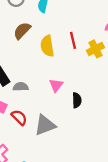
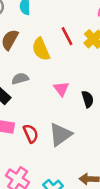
gray semicircle: (21, 87) -> (20, 79), moved
red semicircle: (19, 117) -> (31, 133), turned 35

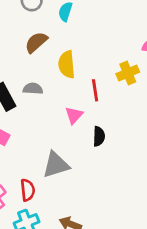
red line: (67, 36) -> (95, 90), moved
red semicircle: (31, 133) -> (28, 190), moved

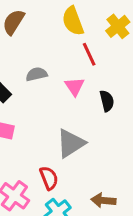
yellow semicircle: (67, 64) -> (73, 21), moved
gray semicircle: (33, 89) -> (37, 74), moved

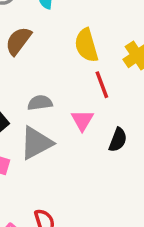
black semicircle: (107, 101) -> (118, 140), turned 30
gray triangle: (71, 143) -> (36, 143), moved

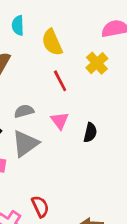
yellow semicircle: (86, 45) -> (52, 42), moved
red line: (102, 85) -> (60, 81), moved

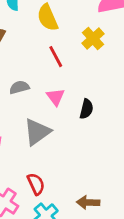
gray triangle: (25, 144) -> (37, 132), moved

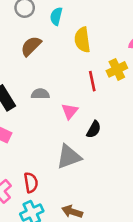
red line: (56, 57) -> (92, 81), moved
gray triangle: (37, 132) -> (69, 157), moved

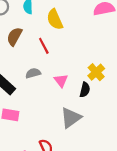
yellow cross: (117, 69) -> (96, 72), moved
red line: (92, 81) -> (44, 46), moved

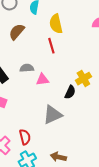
red line: (44, 46) -> (51, 46), moved
pink triangle: (61, 81) -> (42, 79), moved, turned 48

